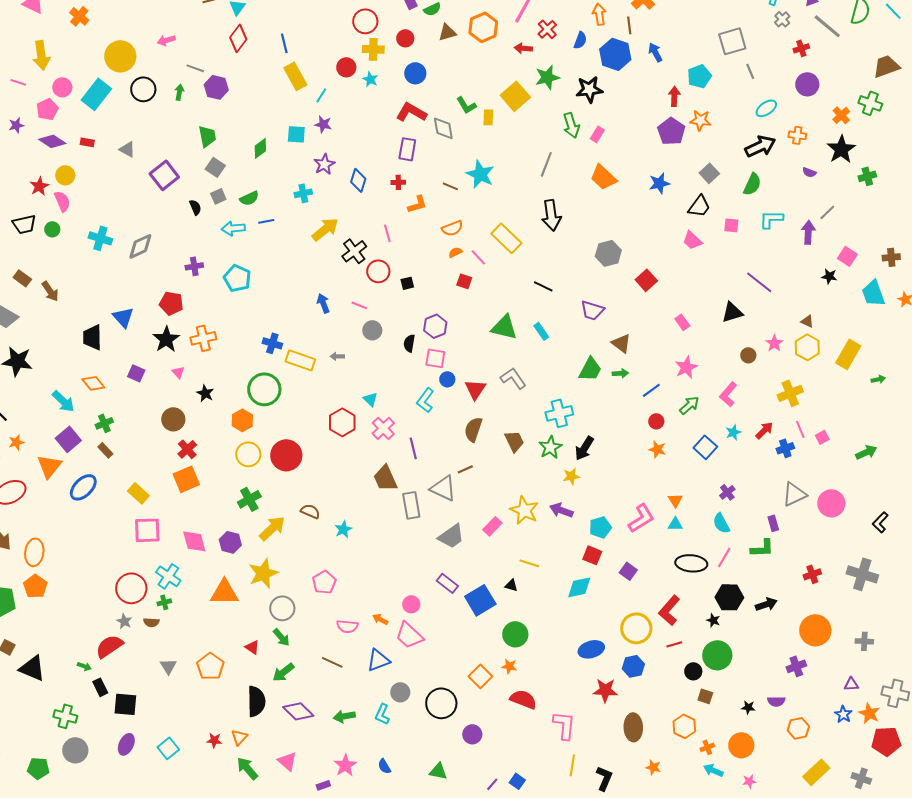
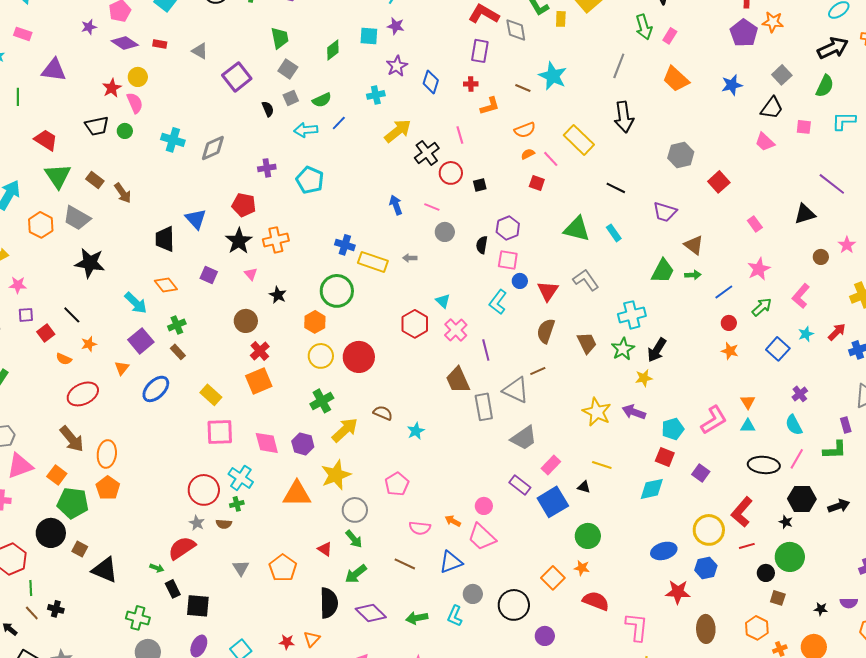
blue line: (266, 221) -> (339, 123), turned -35
orange triangle: (49, 466) -> (122, 368), size x0.6
pink rectangle: (492, 526) -> (551, 465), moved

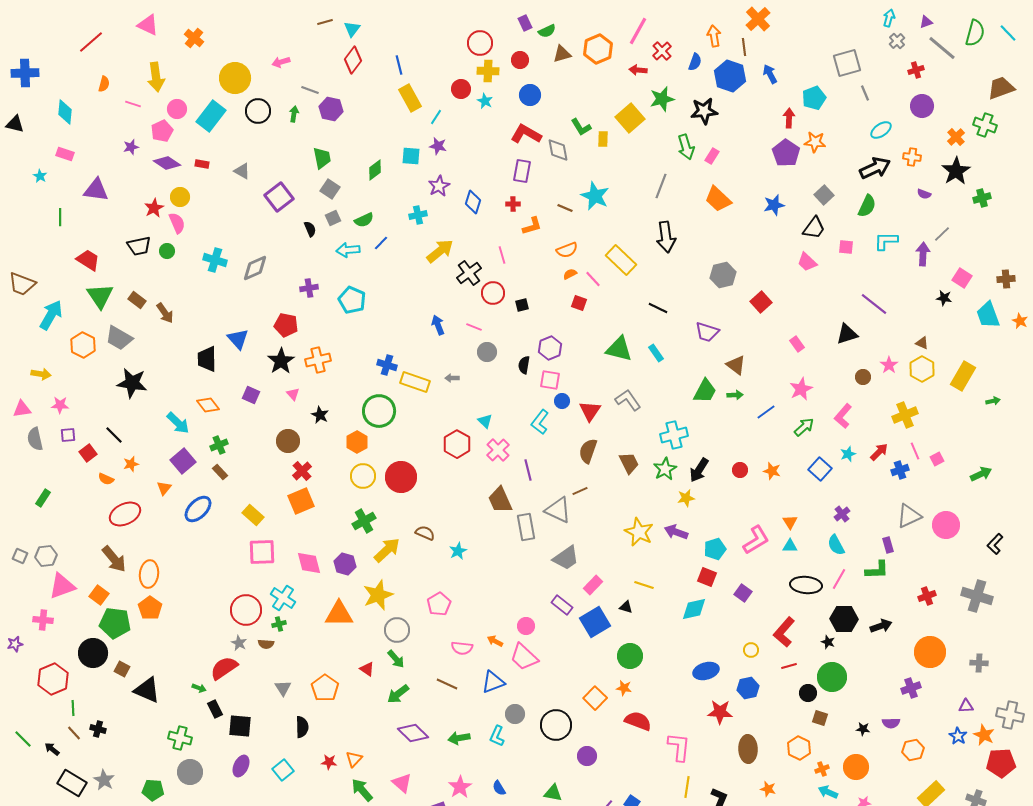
red circle: (729, 323) -> (740, 470), moved
yellow circle: (709, 530) -> (751, 650), size x0.5
black semicircle: (329, 603) -> (302, 727), moved, size x0.7

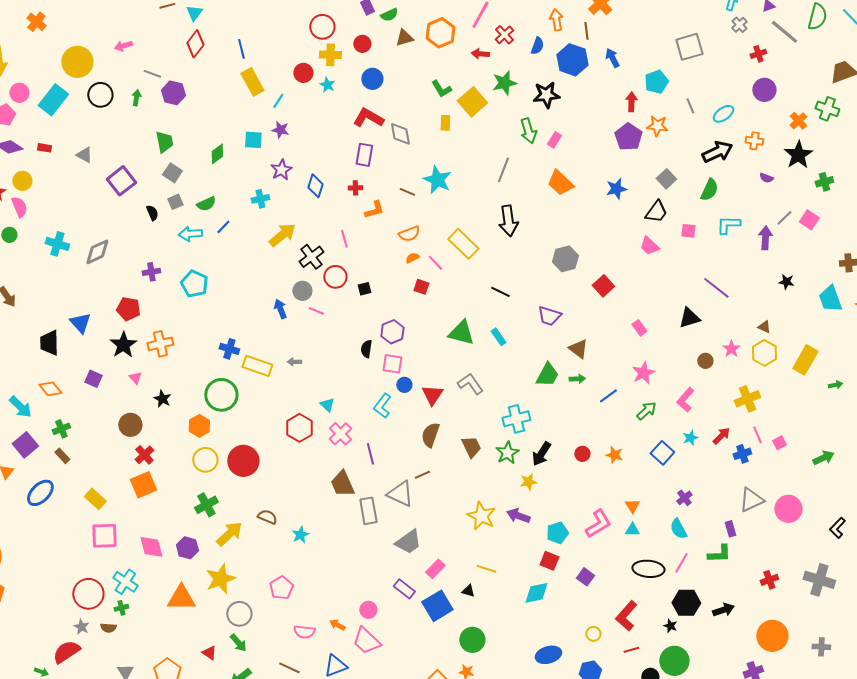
gray line: (865, 93) -> (690, 106), moved
green L-shape: (581, 127) -> (441, 89), moved
pink square: (962, 278) -> (809, 220), moved
gray circle: (487, 352) -> (302, 291), moved

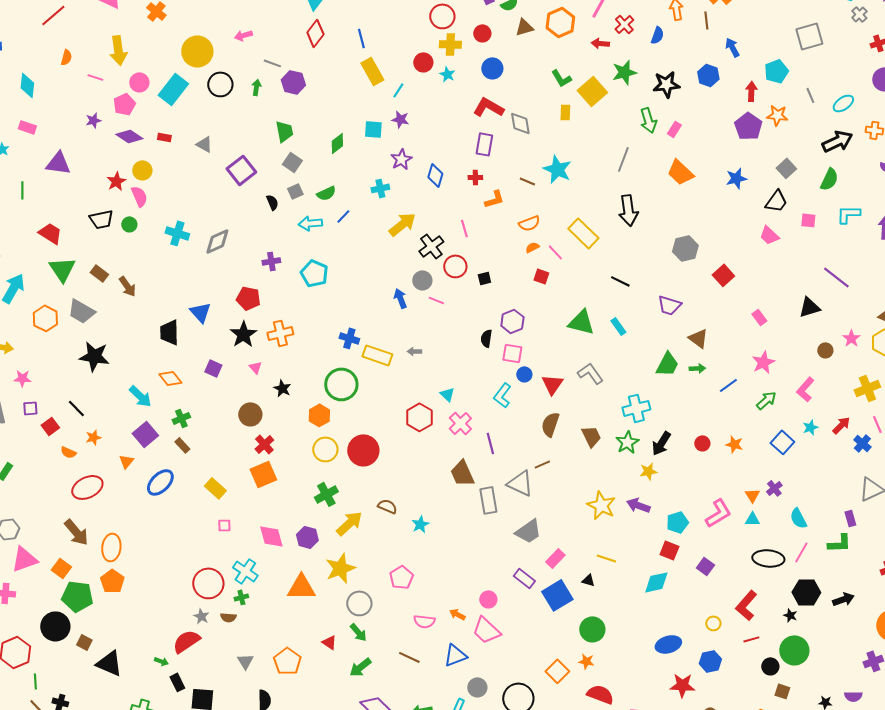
blue hexagon: (572, 60) -> (708, 75), moved, size x0.7
blue cross: (742, 454) -> (862, 443), turned -30
purple cross: (684, 498) -> (774, 488), moved
pink square: (104, 536) -> (224, 525), size x0.5

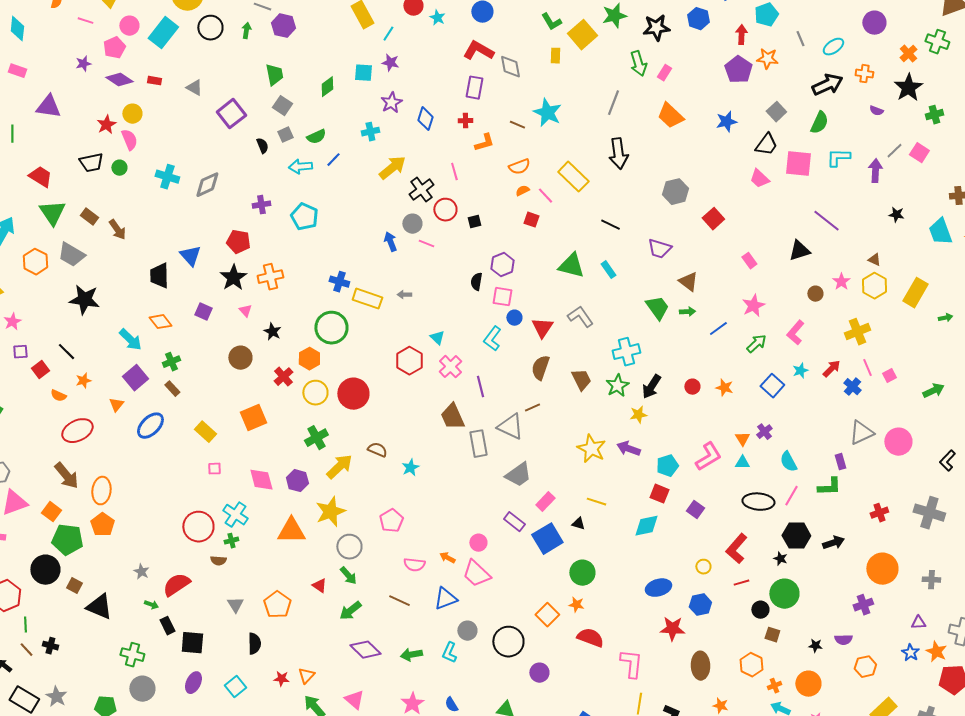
pink square: (808, 220) -> (798, 164), size x1.8
green trapezoid: (667, 364) -> (657, 308), turned -64
pink star: (22, 378) -> (12, 322), turned -30
red cross: (264, 444) -> (283, 377), moved
gray star: (201, 616) -> (141, 572), moved

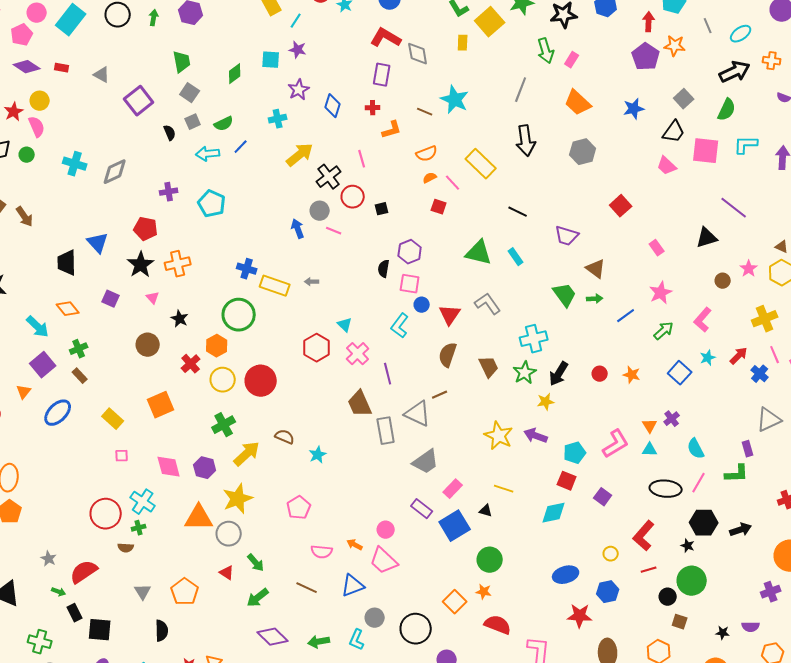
gray hexagon: (675, 192) -> (583, 152), moved
gray circle: (349, 547) -> (229, 534), moved

